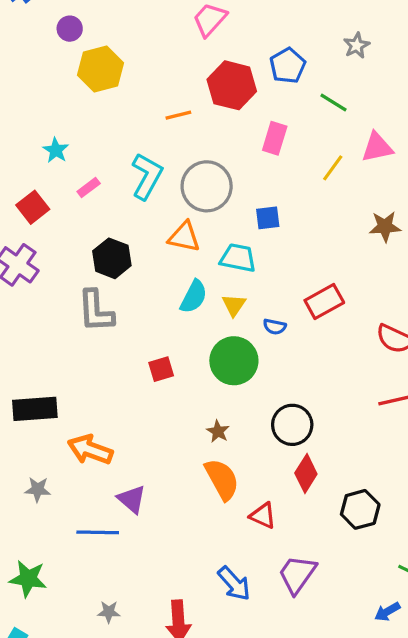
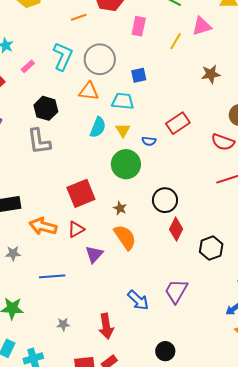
red square: (161, 369) -> (81, 193), moved, size x1.8
purple triangle: (132, 499) -> (94, 254), moved, turned 36
red triangle: (263, 516) -> (76, 229), moved, turned -48

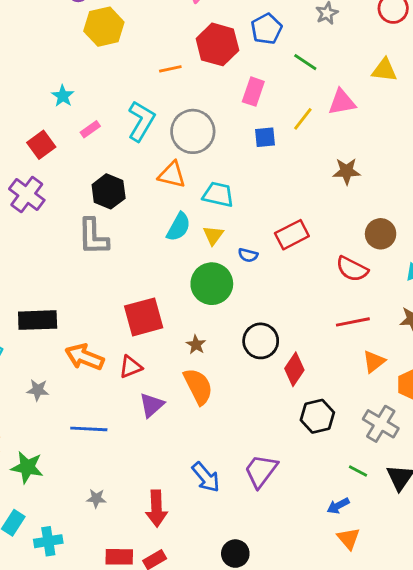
blue square: (139, 75) -> (265, 137), moved
red diamond: (176, 229) -> (294, 369), moved

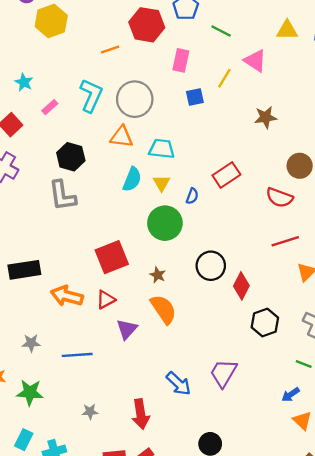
pink triangle: (342, 102) -> (255, 61), turned 50
blue semicircle: (248, 255) -> (192, 196), turned -77
gray star: (38, 390) -> (31, 343), moved

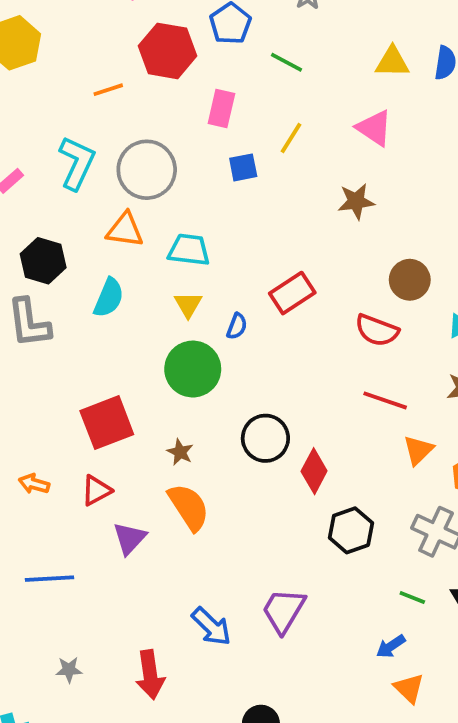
pink triangle: (255, 61) -> (374, 128), moved
cyan semicircle: (132, 179) -> (109, 298), moved
red line: (285, 241) -> (385, 400), turned 36
orange arrow: (67, 296) -> (34, 484), size x0.6

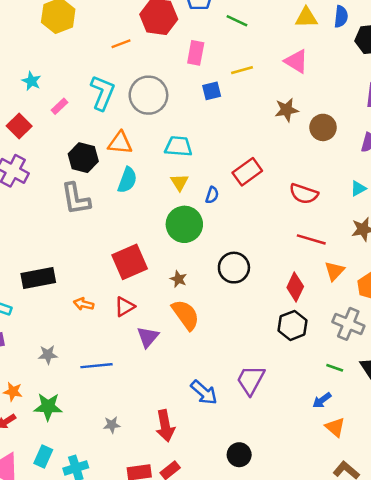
yellow line: (291, 138) -> (242, 70), turned 45
orange triangle: (125, 230) -> (120, 143), moved
brown circle: (410, 280) -> (323, 127), moved
red diamond: (314, 471) -> (295, 287), moved

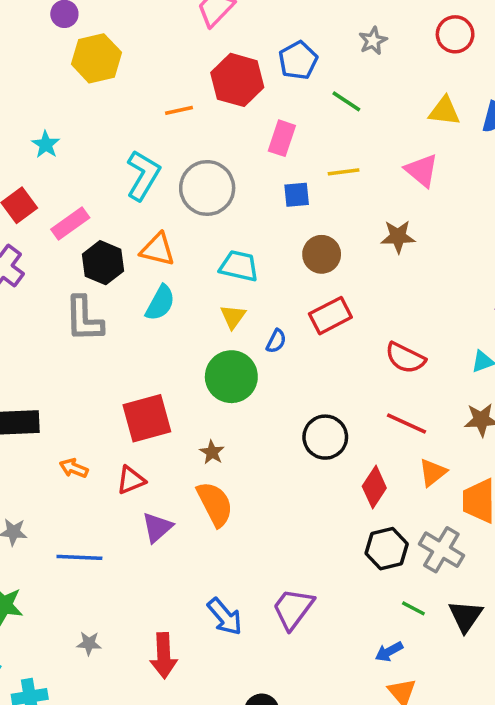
pink rectangle: (59, 106) -> (70, 223), moved, size x1.5
brown circle: (323, 127) -> (322, 254), moved
black circle: (234, 268) -> (325, 437), moved
black hexagon: (293, 325) -> (387, 549), moved

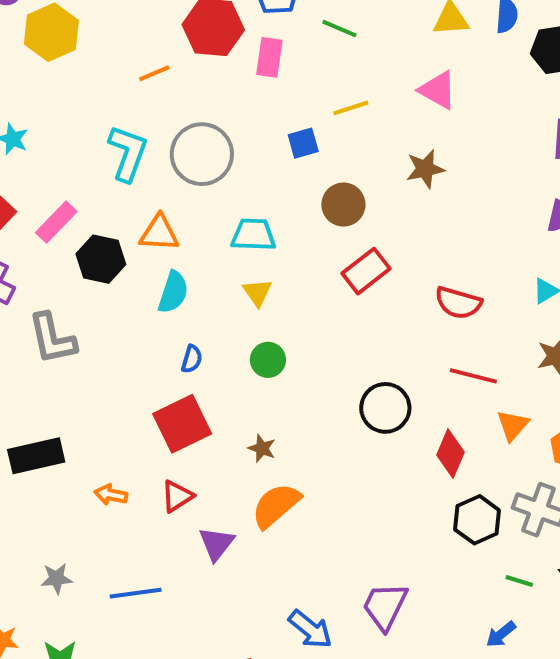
pink rectangle: (282, 138) -> (269, 57), moved
gray L-shape: (84, 319) -> (52, 339), moved
blue semicircle: (276, 341) -> (192, 359), moved
green circle: (231, 377) -> (268, 360), size x0.6
orange semicircle: (215, 504) -> (276, 505), turned -93

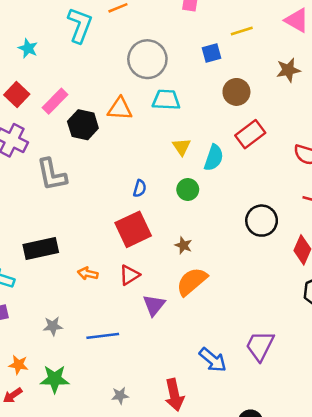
cyan L-shape: (128, 153) -> (80, 25), moved
cyan trapezoid: (253, 235) -> (166, 100), moved
cyan semicircle: (173, 292) -> (214, 158), moved

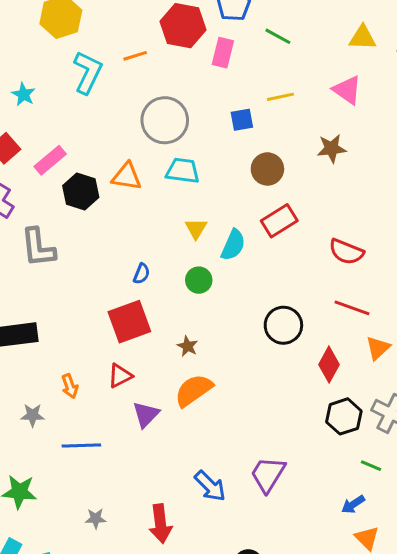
orange arrow: (88, 274) -> (70, 386), moved, turned -126
gray star: (53, 326) -> (33, 415), moved

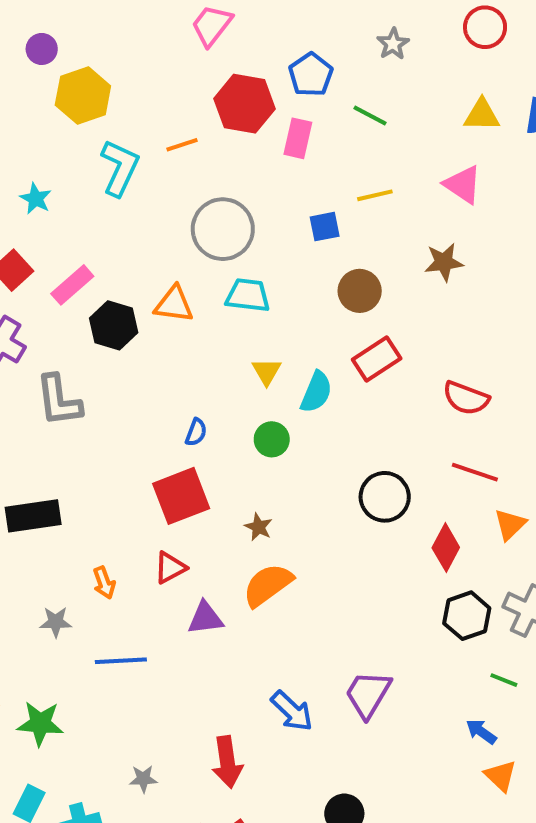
purple triangle: (146, 414) -> (205, 618), turned 40
blue arrow: (353, 504) -> (481, 732), turned 70
gray star: (96, 519) -> (143, 779), moved

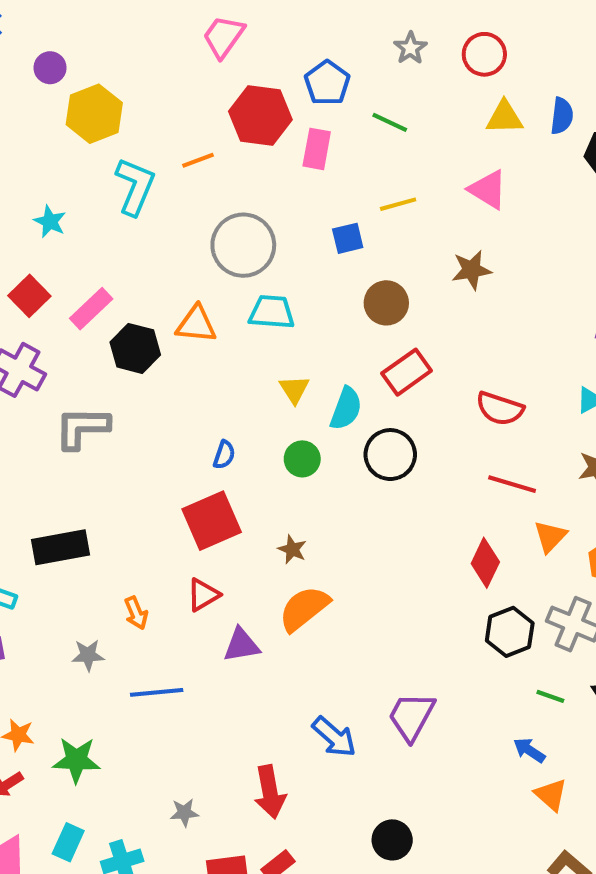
red circle: (485, 27) -> (484, 54), moved
gray L-shape: (59, 400) -> (82, 428), turned 100
black circle: (385, 497) -> (390, 455), moved

